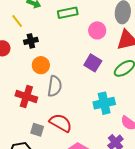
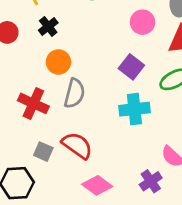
black cross: (31, 41) -> (48, 27), turned -32
cyan cross: (104, 103) -> (134, 109), moved

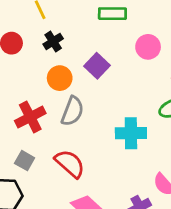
purple square: (131, 67) -> (97, 66), moved
red cross: (33, 103) -> (30, 117), turned 32
gray square: (43, 152) -> (25, 161), moved

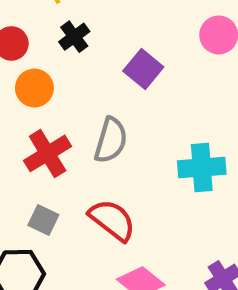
orange circle: (60, 78) -> (34, 88), moved

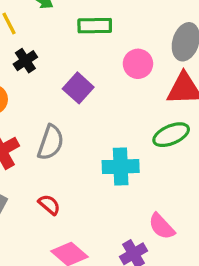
red semicircle: (112, 220) -> (49, 205), size x0.6

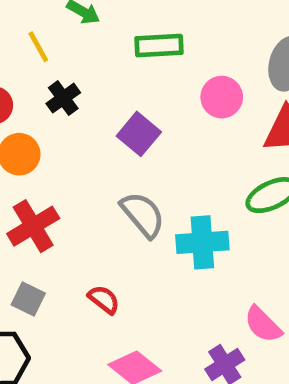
gray semicircle: (51, 142) -> (143, 215), moved, turned -57

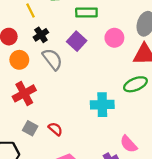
purple square: (139, 134) -> (77, 41), moved
gray semicircle: (143, 215) -> (52, 59), moved
gray square: (28, 299) -> (30, 128), moved

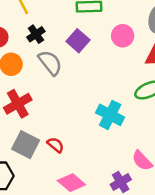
cyan cross: (102, 105) -> (110, 115), turned 30
gray square: (30, 128) -> (26, 145), size x1.5

